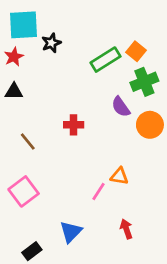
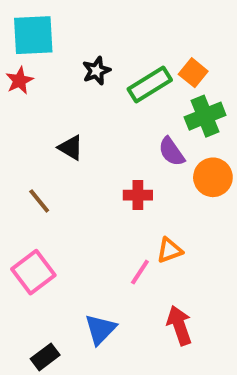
black star: (51, 43) -> (96, 71), moved
black triangle: (14, 92) -> (71, 148), moved, turned 30
red cross: (74, 125) -> (138, 195), moved
orange triangle: (119, 176) -> (169, 250), turned -30
red arrow: (126, 229) -> (179, 325), size x1.4

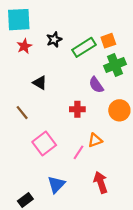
orange square: (193, 73) -> (108, 41), turned 32
red star: (19, 81) -> (24, 46), moved
orange circle: (213, 177) -> (119, 110), moved
pink square: (33, 272) -> (44, 144), moved

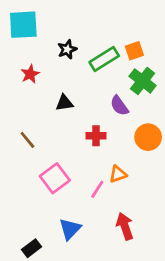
red star: (24, 46) -> (30, 74), moved
green cross: (115, 65) -> (143, 81), turned -30
black triangle: (40, 83) -> (64, 103), moved, turned -40

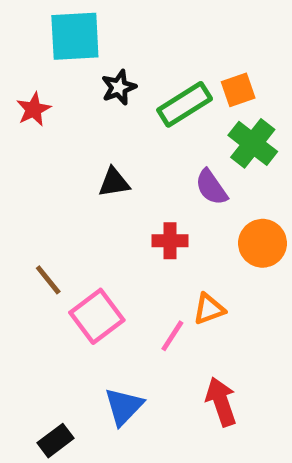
cyan square: (23, 25) -> (75, 36), moved
red star: (30, 74) -> (34, 109), moved
brown line: (27, 140) -> (48, 280), moved

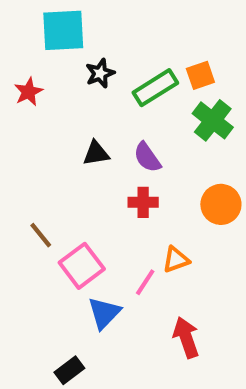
purple semicircle: (211, 187) -> (147, 157), moved
blue triangle: (124, 406) -> (104, 313), moved
black rectangle: (55, 441) -> (69, 370), moved

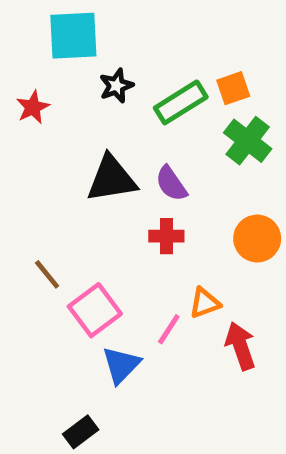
black triangle: (96, 153) -> (112, 179), size x1.6
red arrow: (186, 337) -> (240, 346), moved

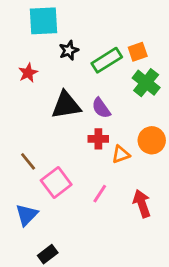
red star: (33, 107) -> (28, 73), moved
orange triangle: (205, 303) -> (121, 154), moved
blue triangle: (121, 365) -> (27, 215), moved

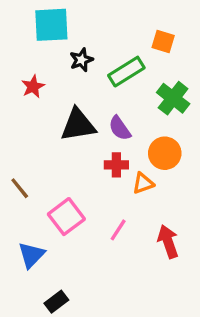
orange square: (138, 52) -> (163, 42), moved, turned 36
orange circle: (152, 140) -> (165, 153), moved
brown line: (28, 161) -> (20, 188), moved

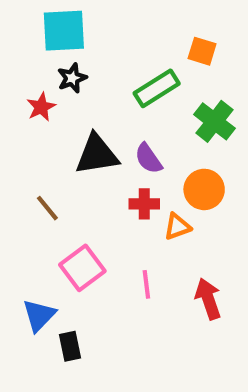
black star: (81, 60) -> (72, 78), moved
brown line: (20, 188) -> (47, 208), moved
pink line: (118, 230) -> (146, 284), turned -40
black rectangle: (56, 302) -> (70, 346), moved, turned -65

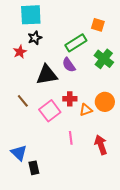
purple semicircle: (148, 159) -> (69, 65), moved
orange circle: (204, 189) -> (105, 102), moved
pink square: (82, 268) -> (50, 111), moved
blue triangle: (39, 315) -> (19, 153), turned -30

